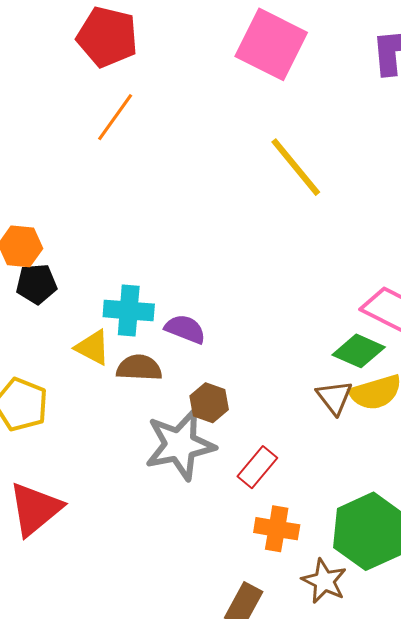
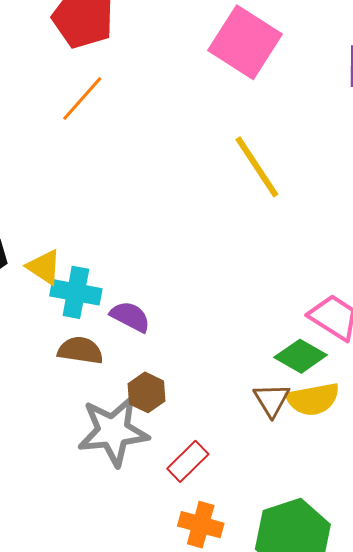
yellow triangle: (93, 347) -> (44, 267), moved

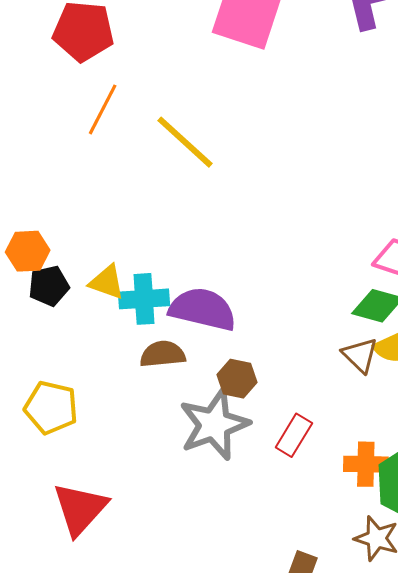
yellow line: (257, 167) -> (185, 142), moved
purple semicircle: (130, 317) -> (203, 309), size x1.6
orange cross: (201, 525) -> (366, 464), moved

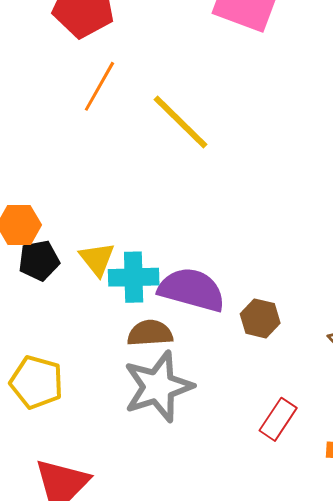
yellow triangle: (107, 282) -> (97, 259), turned 30
brown hexagon: (237, 379) -> (260, 318), moved
gray star: (214, 425) -> (158, 387), moved

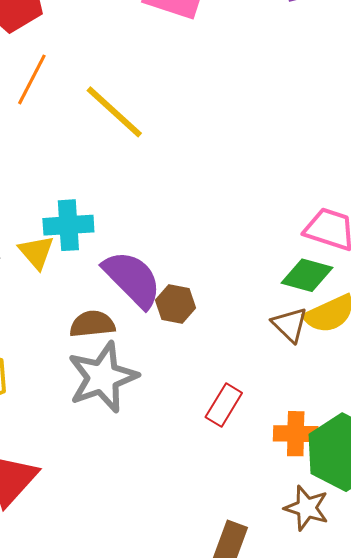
cyan cross: (134, 277) -> (68, 225), moved
purple semicircle: (192, 290) -> (132, 279), turned 32
brown hexagon: (260, 318) -> (175, 304), moved

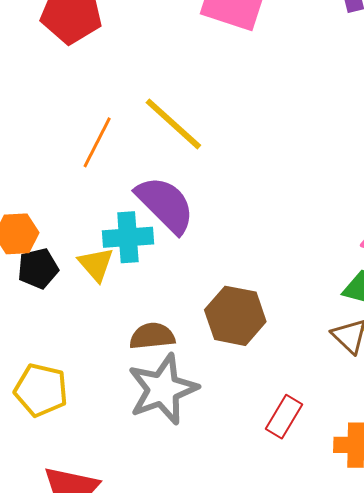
orange line: (32, 79) -> (97, 142), moved
purple semicircle: (132, 279) -> (165, 205), moved
brown hexagon: (175, 304) -> (235, 316), size x1.5

